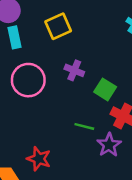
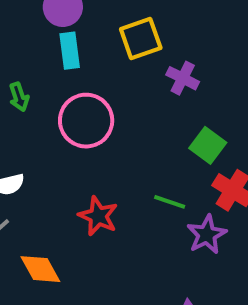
purple cross: (74, 70) -> (183, 78), moved
red star: (39, 159) -> (98, 216), moved

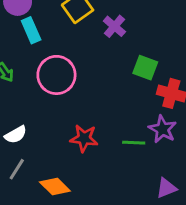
purple cross: (183, 78) -> (114, 26), turned 30
green line: (170, 202) -> (134, 143), moved

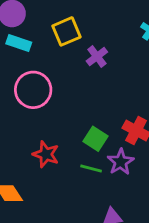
cyan rectangle: (31, 30) -> (19, 43), turned -60
green square: (145, 68) -> (95, 139), moved

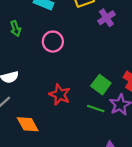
pink circle: (33, 90) -> (53, 42), size x0.7

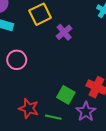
green line: (96, 108) -> (53, 117), moved

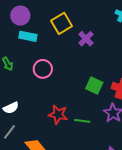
green square: (66, 95) -> (94, 85), moved

